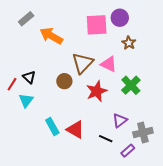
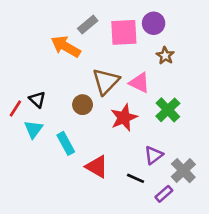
gray rectangle: (26, 19) -> (88, 25), moved
cyan rectangle: (52, 127) -> (66, 143), moved
gray cross: (143, 133) -> (183, 171), turned -30

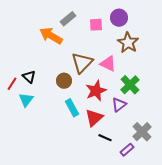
pink square: (124, 32) -> (96, 25), size x0.6
brown star: (165, 56) -> (128, 43), size x1.5
cyan rectangle: (66, 143) -> (72, 108), moved
purple triangle: (154, 155) -> (119, 105), moved
red triangle: (97, 167) -> (94, 118), moved, turned 48

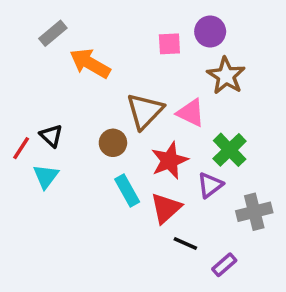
gray rectangle: (68, 19) -> (53, 33), moved
gray cross: (142, 132) -> (254, 212), moved, turned 30

